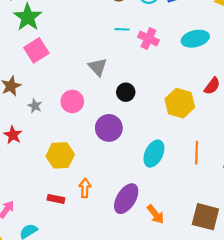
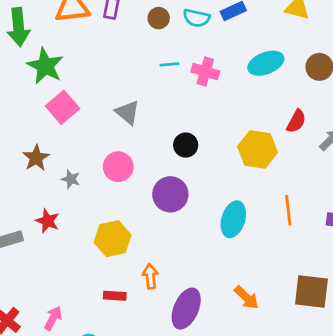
gray triangle: (98, 67) -> (127, 113), moved
purple ellipse: (126, 199) -> (186, 309), moved

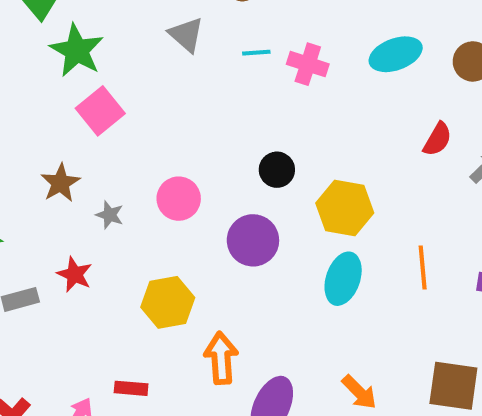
gray triangle: (127, 113) -> (186, 35), moved
yellow hexagon: (258, 149) -> (345, 208), moved
orange arrow: (150, 276) -> (221, 358), size x1.4
red rectangle: (115, 296) -> (131, 388), moved

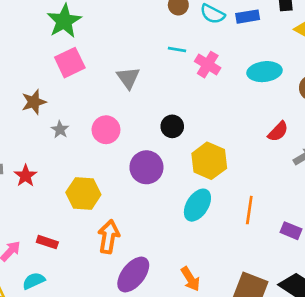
gray triangle: (186, 35) -> (128, 78), moved
red star: (75, 274) -> (26, 176), moved

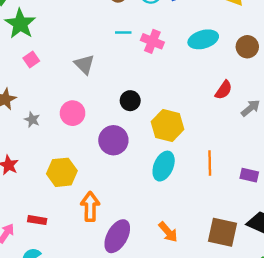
pink square: (70, 63) -> (31, 59), size x0.6

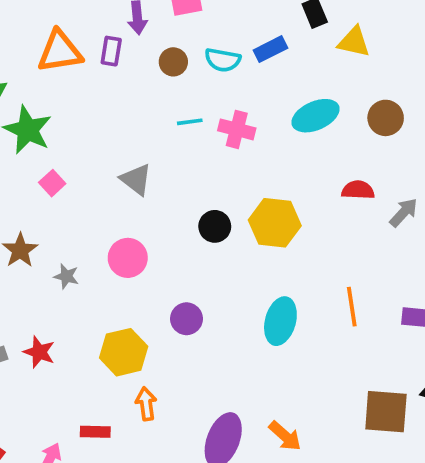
red semicircle: (224, 90) -> (358, 190), turned -114
yellow hexagon: (168, 126) -> (275, 223), moved
purple circle: (113, 140) -> (187, 319), moved, size x0.7
orange arrow: (90, 207) -> (146, 404), moved, size x0.7
orange arrow: (168, 232) -> (285, 436), moved

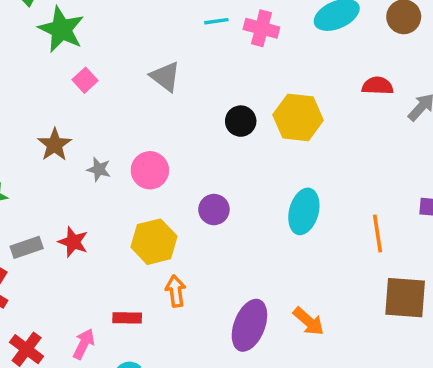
pink circle: (128, 258) -> (150, 170), moved
orange line: (352, 307) -> (378, 233), moved

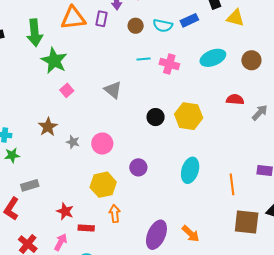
red star: (73, 242) -> (65, 211), moved

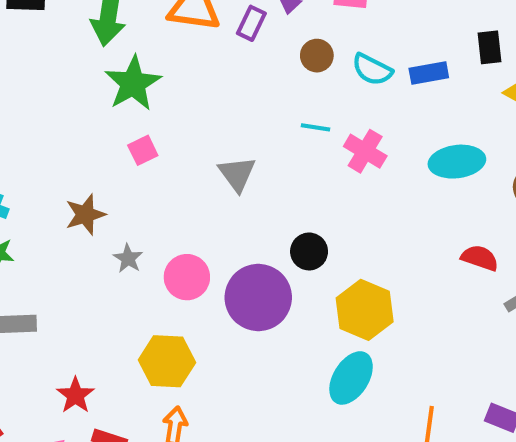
yellow hexagon: (189, 116) -> (365, 310), moved
purple circle: (138, 167) -> (258, 297), moved, size x1.8

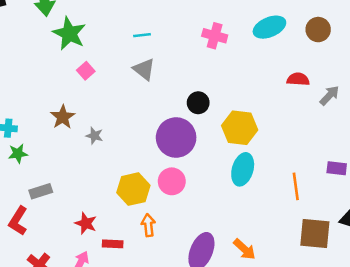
cyan line: (315, 127) -> (142, 35), moved
pink circle: (187, 277) -> (172, 181), moved

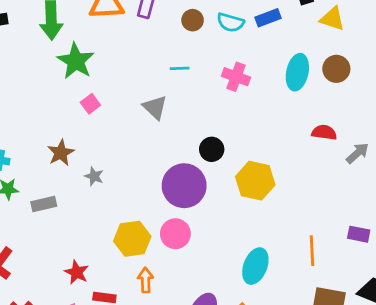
cyan ellipse: (269, 27) -> (297, 72), turned -60
brown circle: (318, 30) -> (336, 69), moved
cyan line: (142, 35) -> (180, 68), moved
cyan ellipse: (243, 169) -> (255, 266), moved
gray rectangle: (41, 191) -> (44, 204), moved

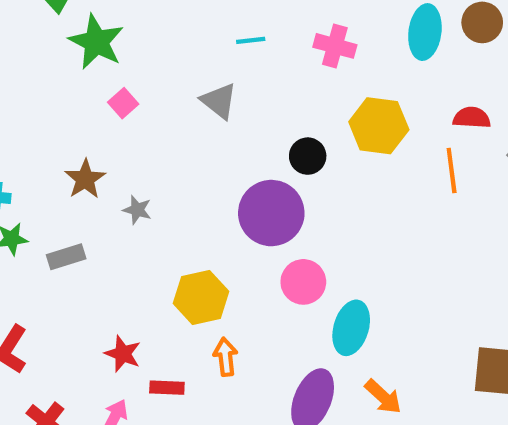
yellow hexagon: (255, 181) -> (379, 126), moved
pink circle: (175, 234) -> (303, 282), moved
orange line: (312, 251) -> (452, 171), moved
cyan ellipse: (255, 266) -> (351, 328), moved

